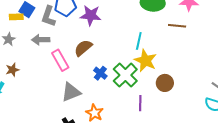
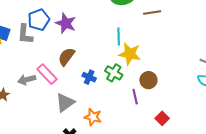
purple star: (91, 15) -> (66, 23), turned 30
gray arrow: (41, 40) -> (27, 80), moved
green cross: (125, 75) -> (114, 73), size x0.7
brown circle: (165, 83) -> (148, 80), moved

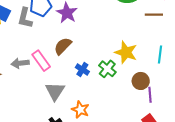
cyan line: (119, 37) -> (160, 54), moved
purple line: (135, 97) -> (150, 95), moved
gray triangle: (65, 103) -> (55, 91), turned -30

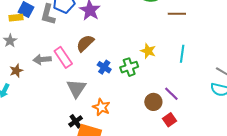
yellow star: (126, 52) -> (148, 51), size x0.7
green cross: (107, 69) -> (129, 67), turned 30
brown circle: (141, 81) -> (153, 102), moved
purple line: (150, 95) -> (171, 94), turned -42

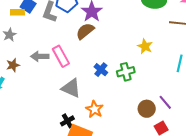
brown semicircle: (85, 43) -> (85, 31), moved
yellow star: (148, 51) -> (145, 46), moved
gray triangle: (76, 88) -> (71, 88), turned -45

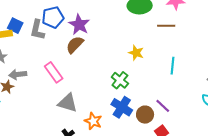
gray arrow: (40, 56) -> (18, 74), moved
blue cross: (101, 70) -> (122, 107), moved, size x1.5
green cross: (126, 72) -> (120, 80), turned -30

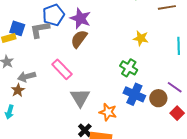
gray L-shape: (37, 30) -> (40, 30), turned 75
gray triangle: (68, 103) -> (80, 98), turned 50

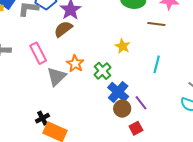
blue cross: (134, 94) -> (118, 92), moved
gray triangle: (80, 98) -> (57, 77), moved
orange star: (108, 112) -> (75, 64), moved

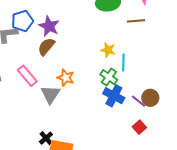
cyan line: (157, 64) -> (123, 62), moved
green cross: (102, 71) -> (109, 77), moved
brown circle: (122, 109) -> (150, 98), moved

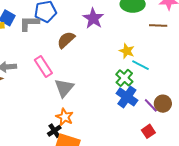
purple star: (49, 26) -> (93, 18), moved
cyan line: (123, 62) -> (141, 65), turned -72
orange star: (66, 78) -> (65, 117), moved

